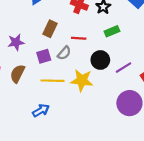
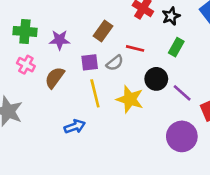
green rectangle: (112, 31) -> (176, 47), turned -48
purple line: (123, 68) -> (182, 93), turned 63
yellow line: (52, 81) -> (95, 93), turned 65

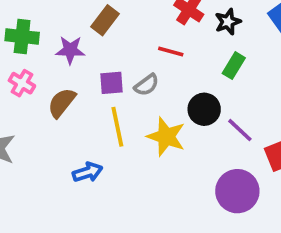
brown rectangle: (103, 31) -> (105, 20), moved
red line: (135, 48) -> (171, 52), moved

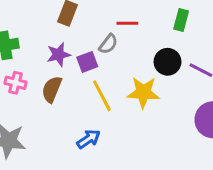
purple star: (70, 50) -> (59, 55), moved
gray semicircle: (147, 85) -> (108, 44), moved

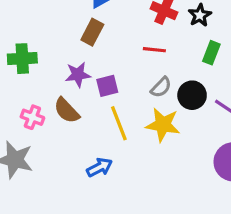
gray semicircle: (108, 44) -> (161, 87), moved
pink cross: (15, 83) -> (32, 117), moved
brown semicircle: (52, 89) -> (67, 111), turned -72

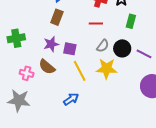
purple square: (107, 86) -> (70, 49), turned 32

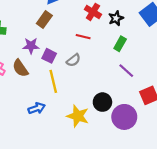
gray semicircle: (103, 46) -> (73, 60), moved
black circle: (122, 48) -> (102, 102), moved
purple line: (144, 54) -> (126, 71), moved
yellow star: (107, 69) -> (78, 116), moved

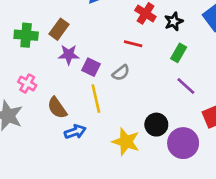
brown rectangle: (44, 19) -> (59, 29), moved
brown semicircle: (20, 68) -> (57, 108), moved

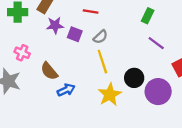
red line: (133, 44) -> (91, 12), moved
yellow line: (96, 99) -> (102, 62), moved
yellow star: (126, 142) -> (110, 95), turned 30

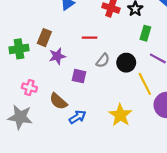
purple square: (75, 34) -> (79, 76), moved
yellow line: (102, 62) -> (145, 84), moved
black circle: (134, 78) -> (126, 63), moved

